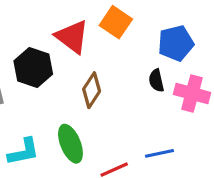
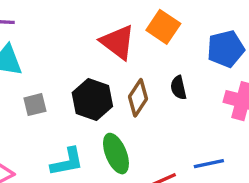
black hexagon: (33, 68) -> (92, 99), moved
black semicircle: (156, 80) -> (178, 88), moved

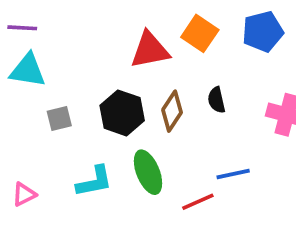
red triangle: (118, 42) -> (150, 50), turned -48
blue pentagon: (226, 49) -> (263, 32), moved
blue line: (209, 164) -> (233, 174), moved

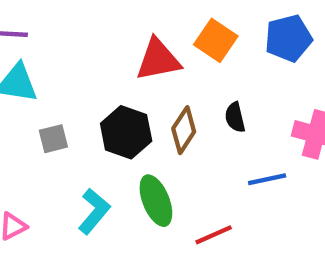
blue line: (233, 174) -> (267, 179), moved
cyan L-shape: (94, 181) -> (94, 211), turned -39

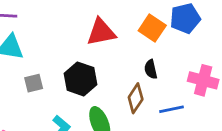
orange square: (216, 40) -> (152, 28), moved
brown diamond: (184, 130) -> (136, 98), moved

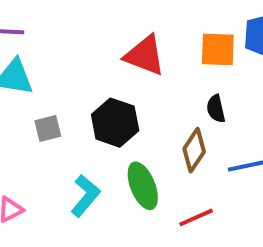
orange square: (152, 28) -> (218, 49), turned -32
red triangle: (101, 32) -> (145, 55), turned 32

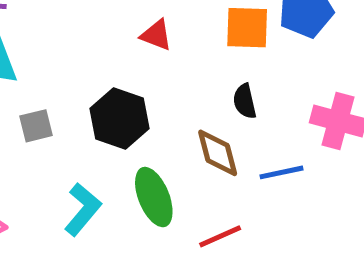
red triangle: (145, 55) -> (156, 35), size x0.6
brown diamond: (194, 150) -> (218, 153), turned -48

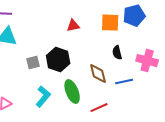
red triangle: (156, 35) -> (73, 26), turned -32
black semicircle: (245, 101) -> (117, 53), moved
gray square: (36, 126) -> (33, 63), moved

